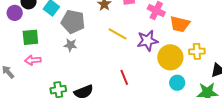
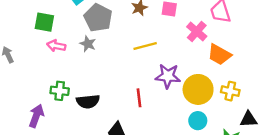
yellow line: (118, 34) -> (145, 46), turned -60
purple star: (147, 41) -> (168, 76), moved
pink arrow: (33, 60) -> (56, 46), moved

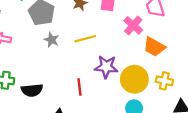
gray star: (88, 44) -> (51, 40), moved

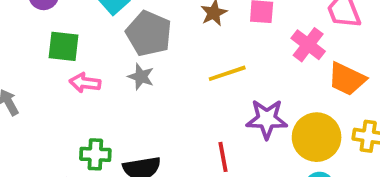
gray star: (51, 40) -> (141, 77), moved

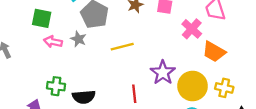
yellow line: (227, 73) -> (122, 47), moved
gray star: (141, 77) -> (78, 39), moved
purple star: (267, 119) -> (163, 73), turned 30

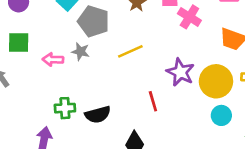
green square: (42, 18) -> (19, 43), moved
pink cross: (192, 29) -> (189, 17), moved

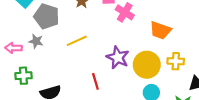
green cross: (65, 108) -> (23, 76), moved

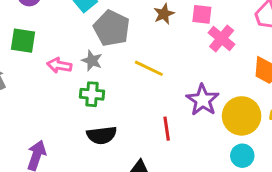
yellow line: (77, 41) -> (149, 68), turned 42
green cross: (23, 76) -> (92, 94), moved

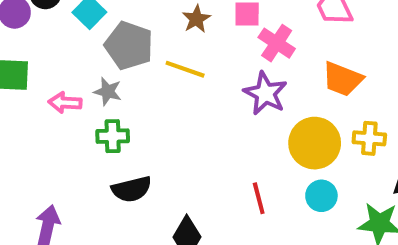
yellow line: (149, 68) -> (185, 69), moved
purple star: (203, 100) -> (265, 93), moved
red line: (167, 129) -> (259, 198), moved

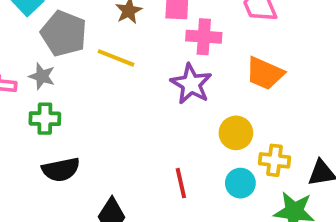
pink cross: (277, 43) -> (204, 37), turned -32
yellow cross: (369, 138) -> (274, 160), moved
yellow circle: (315, 143) -> (236, 133), size x0.7

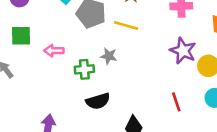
gray star: (42, 76) -> (109, 56), moved
purple star: (191, 84) -> (183, 51), moved

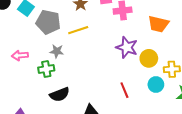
yellow line: (126, 26) -> (78, 30), turned -30
gray star: (109, 56) -> (57, 51), moved

